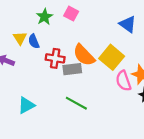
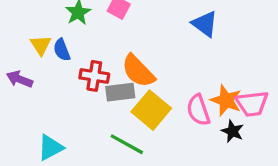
yellow square: (112, 57) -> (151, 110), moved

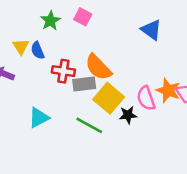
black star: (233, 131) -> (128, 115), moved, turned -30
cyan triangle: (50, 147) -> (39, 118), moved

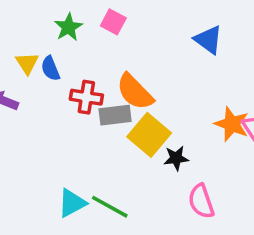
pink semicircle: (146, 98) -> (201, 201), moved
cyan triangle: (39, 118) -> (72, 203), moved
green line: (89, 125) -> (110, 207), moved

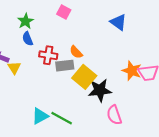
green star: (68, 27) -> (26, 21), moved
yellow triangle: (27, 63) -> (14, 68), moved
orange semicircle: (135, 92) -> (76, 52), size x0.6
black star: (176, 158) -> (100, 90), size x1.6

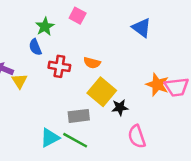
green star: (26, 21) -> (45, 27), moved
orange semicircle: (76, 52) -> (92, 63), turned -32
gray rectangle: (65, 66) -> (79, 116), moved
black star: (100, 90) -> (120, 108), size x0.6

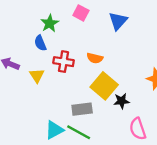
blue triangle: (142, 28) -> (118, 21), moved, turned 36
yellow triangle: (19, 81) -> (37, 75), moved

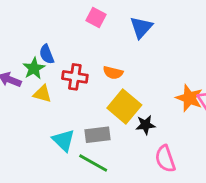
green star: (50, 23) -> (34, 68), moved
yellow triangle: (37, 75) -> (42, 94), turned -42
cyan triangle: (54, 130) -> (64, 140), moved, turned -48

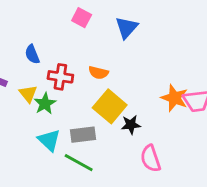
green star: (34, 68) -> (45, 104), moved
yellow triangle: (42, 94) -> (28, 94), turned 36

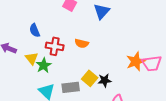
orange star: (174, 98) -> (136, 61), turned 30
yellow square: (110, 106) -> (90, 78), moved, size x0.7

